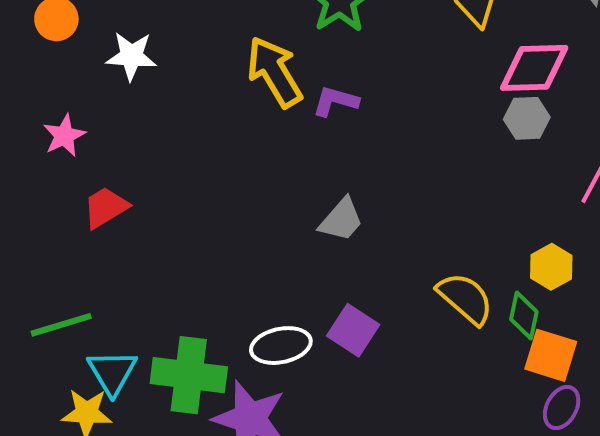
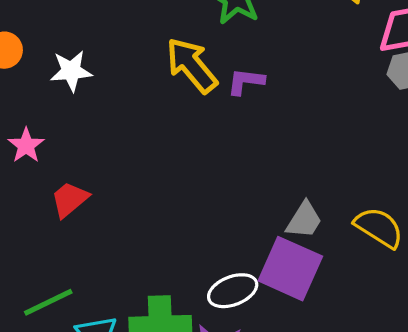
gray trapezoid: (341, 220) -> (304, 220), moved
purple square: (353, 330) -> (290, 269), size x1.5

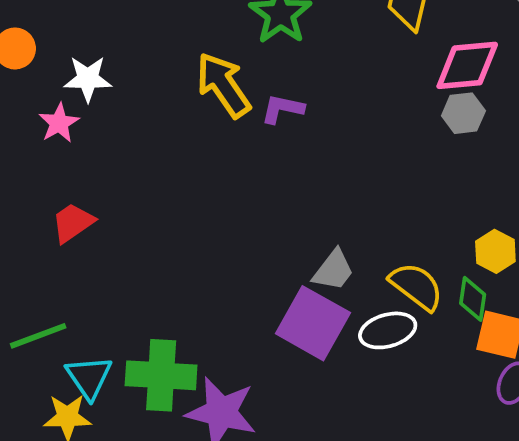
pink star: (26, 145) -> (59, 123), moved
white ellipse: (233, 291) -> (388, 330), moved

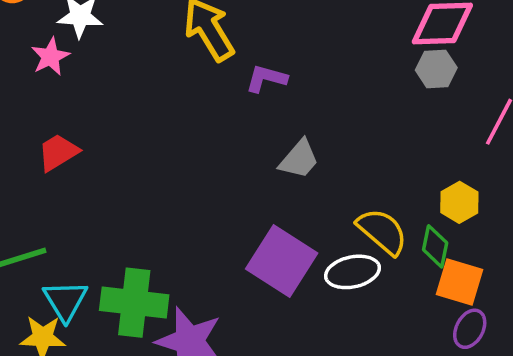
purple L-shape: (282, 109) -> (266, 79), moved
gray trapezoid: (333, 270) -> (299, 159), moved

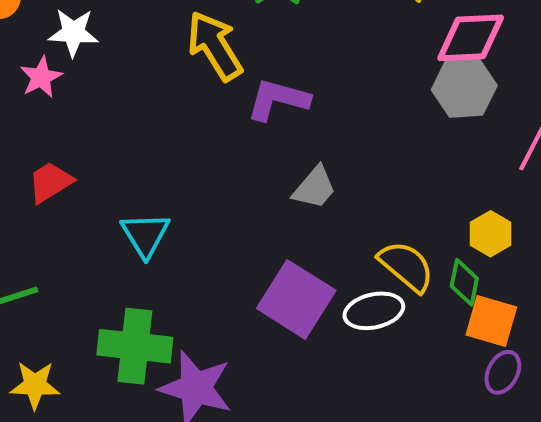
gray hexagon: (436, 69) -> (464, 88), size x1.4
purple L-shape: (266, 79) -> (278, 100), size x1.4
cyan triangle: (65, 301) -> (145, 235), moved

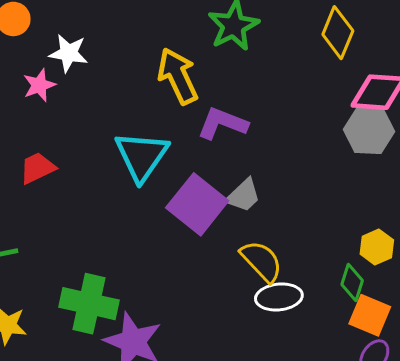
cyan triangle: (145, 235) -> (142, 156), moved, size x1.4
yellow semicircle: (406, 266) -> (261, 261), moved
purple square: (296, 299) -> (197, 204), moved

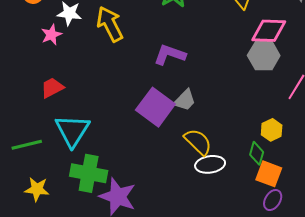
yellow arrow: (178, 76) -> (110, 24), moved
cyan triangle: (142, 156) -> (72, 131), moved

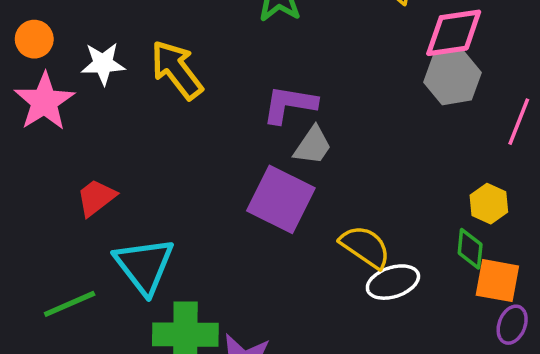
pink star: (51, 35) -> (44, 102), moved, size x1.6
gray trapezoid: (185, 100) -> (313, 146), moved

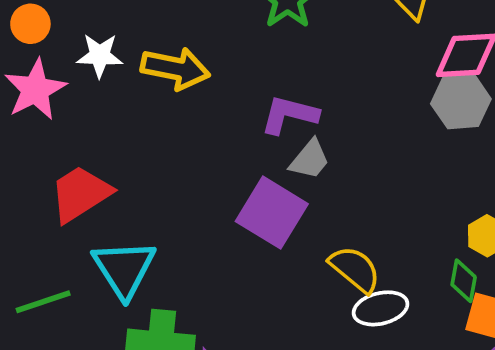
yellow arrow: (177, 70) -> (175, 68), turned 134
red trapezoid: (96, 198) -> (80, 194), size x1.5

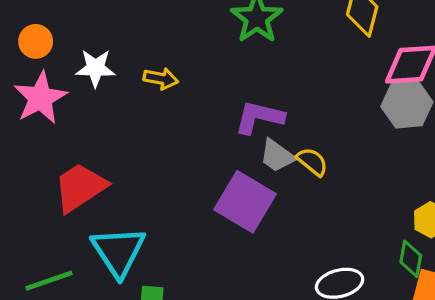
yellow arrow: (175, 68) -> (161, 79), size x0.6
gray trapezoid: (310, 160) -> (277, 156), turned 87
yellow semicircle: (355, 269) -> (312, 162), moved, size x0.7

